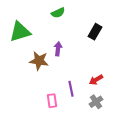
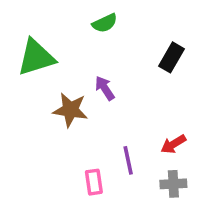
purple arrow: (58, 49) -> (105, 88), turned -40
gray cross: (96, 102) -> (173, 184), turned 32

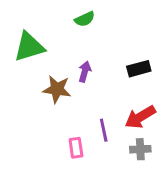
black rectangle: (172, 57) -> (139, 69), moved, turned 45
purple arrow: (105, 88) -> (85, 72), turned 48
red arrow: (173, 144) -> (140, 117), size x1.5

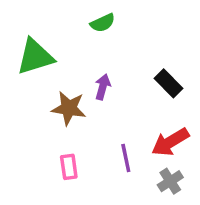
black rectangle: (139, 69) -> (168, 83), turned 60
pink rectangle: (76, 148) -> (69, 167), moved
gray cross: (140, 149) -> (170, 181), turned -30

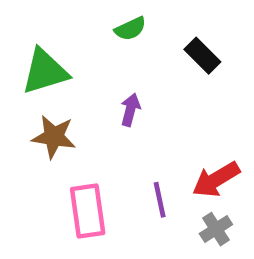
black rectangle: (168, 83) -> (202, 56), moved
brown star: (69, 108) -> (54, 137), moved
pink rectangle: (69, 167) -> (88, 211), size x1.6

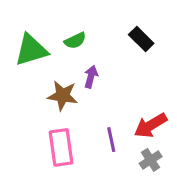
green semicircle: (130, 29) -> (75, 41), moved
brown star: (54, 137) -> (63, 96), moved

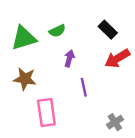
brown star: (63, 96) -> (25, 79), moved
red arrow: (151, 125) -> (117, 58), moved
purple line: (111, 140) -> (84, 87), moved

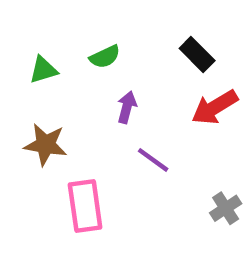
green triangle: (24, 38) -> (43, 70), size x0.6
purple line: (84, 87) -> (153, 160), turned -42
gray cross: (115, 122) -> (226, 208), moved

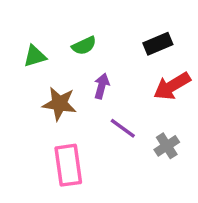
black rectangle: (197, 55) -> (158, 44), turned -68
brown star: (46, 145) -> (59, 104), moved
gray cross: (226, 208) -> (167, 146), moved

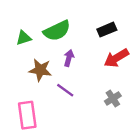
green semicircle: (84, 46) -> (57, 31), size x1.6
purple line: (123, 128) -> (65, 90), moved
pink rectangle: (68, 165) -> (27, 115), moved

